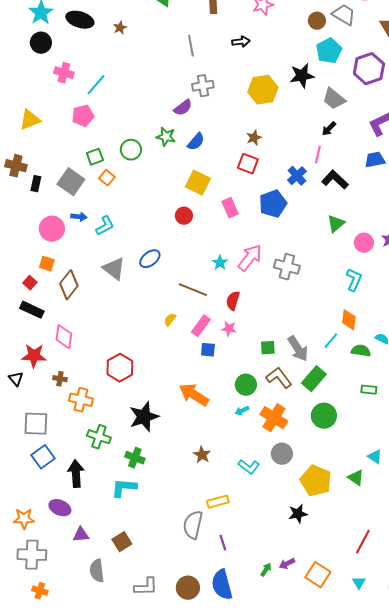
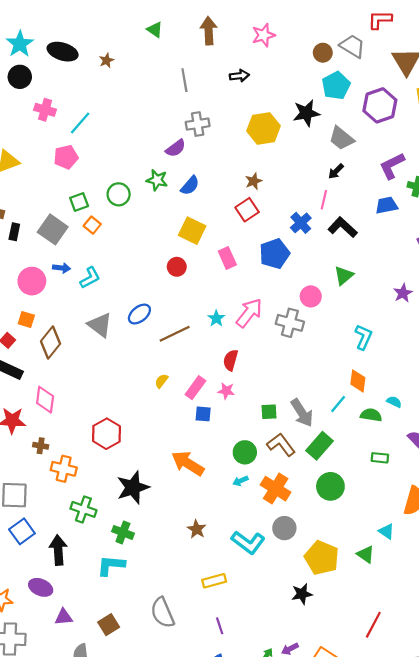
red square: (248, 164) -> (247, 210), turned 35
pink circle: (364, 243) -> (311, 296), moved
brown line: (193, 290) -> (175, 334), moved, turned -48
cyan L-shape: (249, 467) -> (248, 542), size x1.4
gray semicircle: (193, 525) -> (162, 613), moved, turned -36

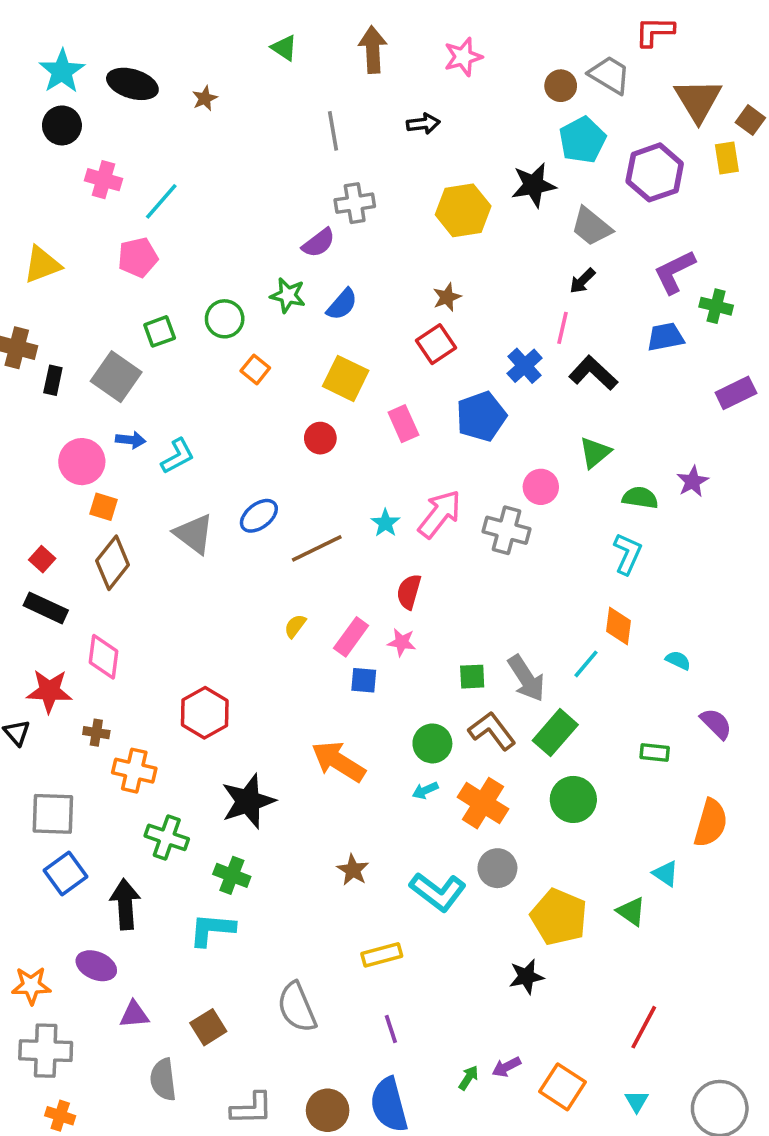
orange square: (92, 225) -> (255, 369), moved
orange square: (26, 319) -> (104, 507), moved
green semicircle: (371, 415) -> (640, 498), moved

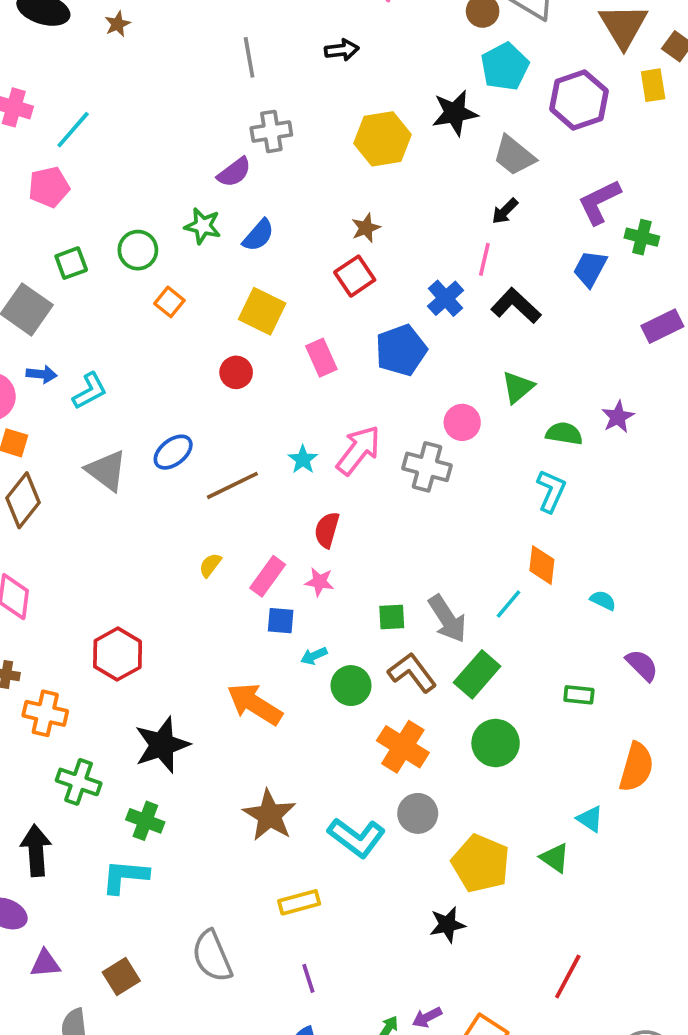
blue trapezoid: (665, 337) -> (590, 269), turned -51
cyan arrow: (425, 790) -> (314, 656), moved
brown star: (353, 870) -> (269, 815), size x1.6

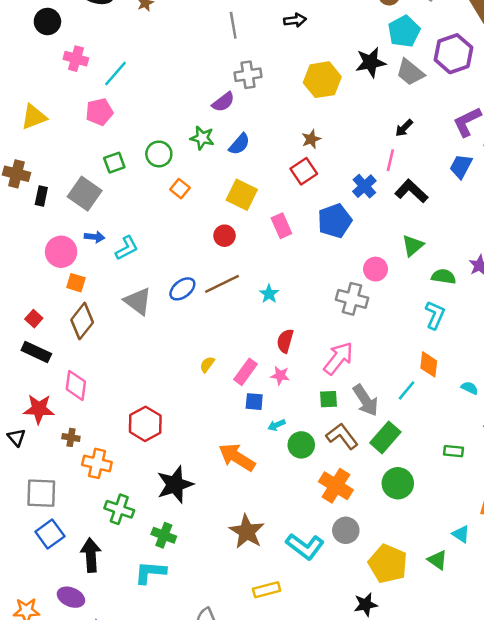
gray trapezoid: (514, 156) -> (410, 72), moved
pink arrow: (358, 450) -> (338, 358), moved
brown line: (232, 485) -> (222, 284), moved

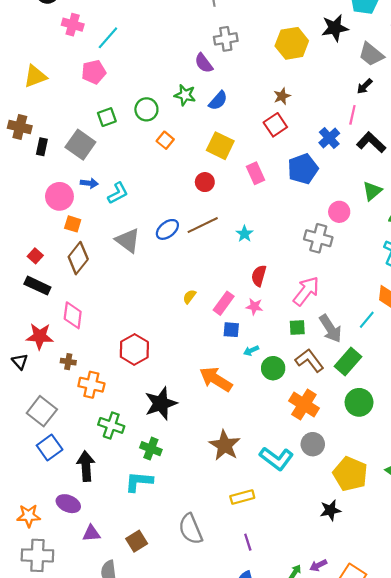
gray trapezoid: (410, 72) -> (371, 54), moved
purple semicircle: (223, 102) -> (204, 63), turned 90
gray square: (41, 493) -> (42, 411), turned 36

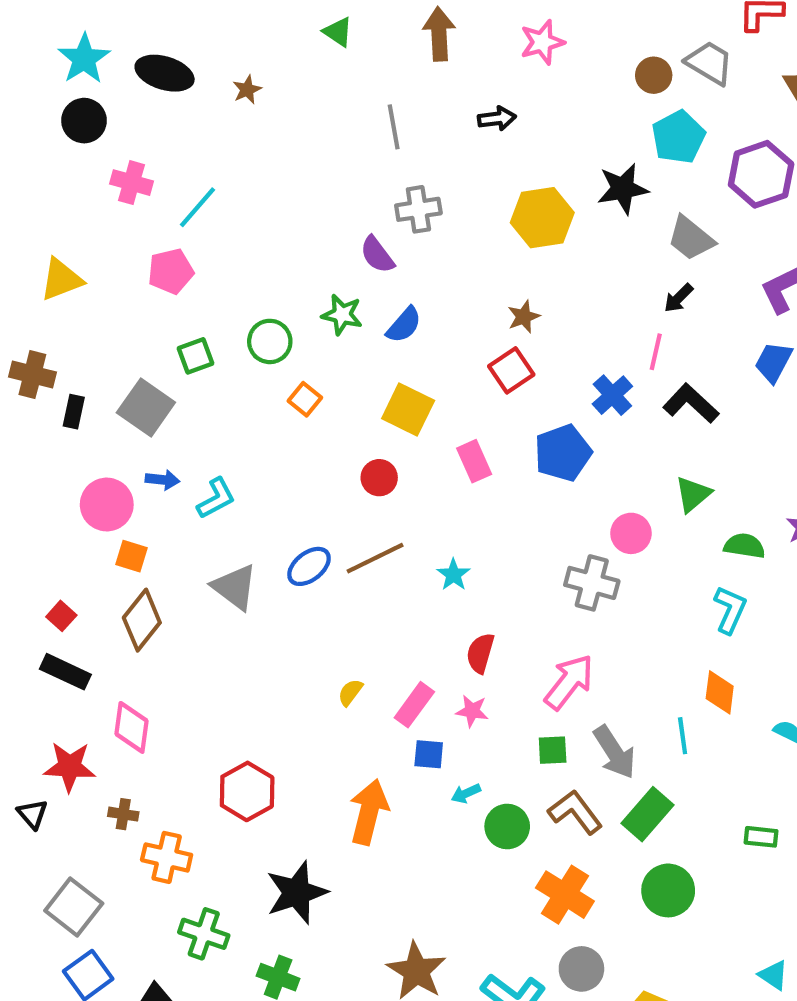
cyan line: (367, 320) -> (683, 736), turned -48
orange arrow: (216, 379) -> (369, 812), moved, turned 72

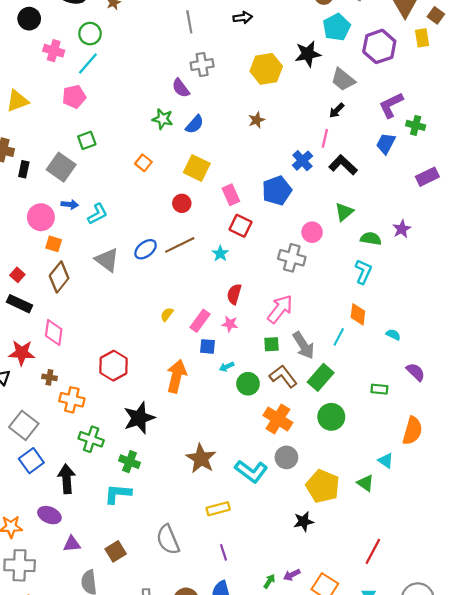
green circle: (270, 341) -> (90, 34), moved
red square: (511, 370) -> (241, 226), moved, turned -30
cyan line: (683, 736) -> (339, 337), turned 36

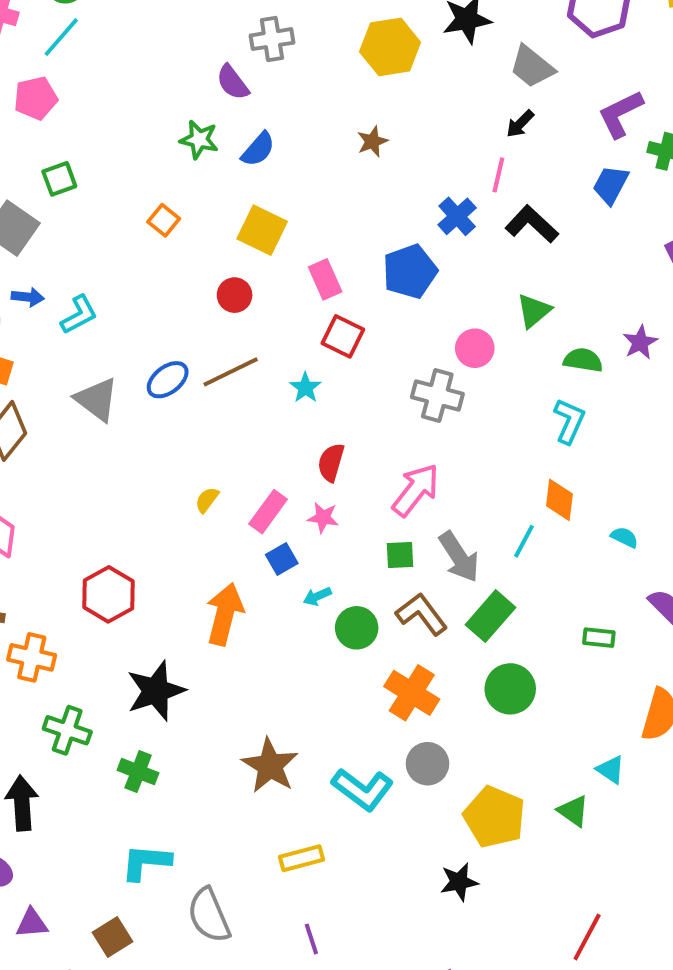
blue square: (207, 346) -> (282, 559), turned -35
cyan L-shape: (118, 494) -> (146, 862), moved

